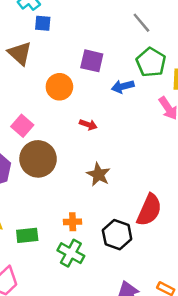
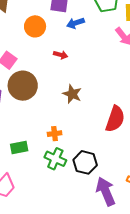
blue arrow: (123, 86) -> (75, 23), moved
black hexagon: (117, 235) -> (85, 162), moved

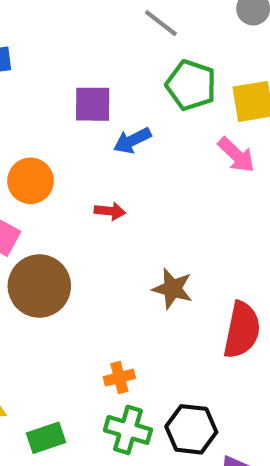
orange circle: (35, 26) -> (31, 181), moved
brown star: (72, 94) -> (172, 289), moved
green rectangle: (19, 148) -> (46, 438), moved

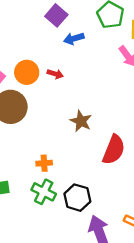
purple square: (93, 104) -> (56, 15), turned 30
orange circle: (31, 181) -> (27, 72), moved

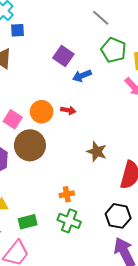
black hexagon: (77, 198) -> (118, 216), moved

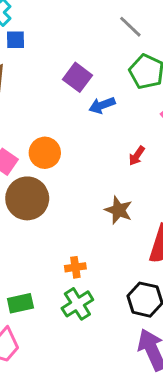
red arrow: (68, 110) -> (137, 156), moved, turned 112
green cross: (69, 221) -> (77, 304), turned 35

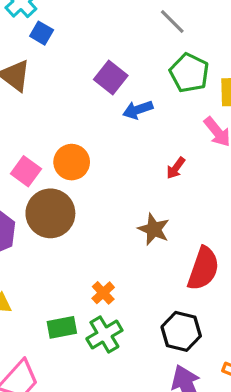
blue square: (16, 40) -> (42, 33), turned 30
orange cross: (75, 267) -> (103, 293), turned -36
green rectangle: (20, 303) -> (62, 327), moved

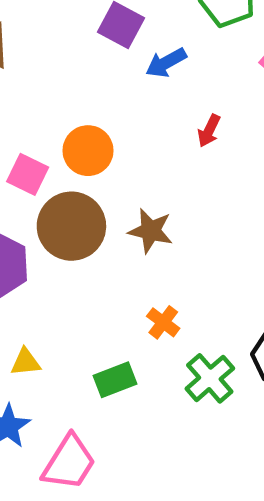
red arrow: (176, 168) -> (209, 131), moved
brown star: (154, 229) -> (151, 231), moved
green cross: (104, 335) -> (210, 378), moved

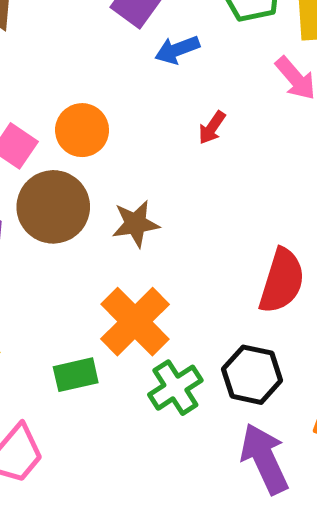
brown star: (151, 231) -> (136, 224), turned -30
orange cross: (163, 322) -> (135, 322), size x2.0

